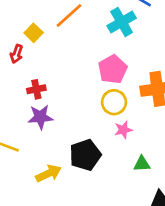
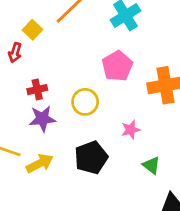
yellow circle: (114, 102) -> (85, 102), moved
green triangle: (142, 164) -> (151, 165), turned 42
yellow arrow: (48, 173) -> (40, 163), moved

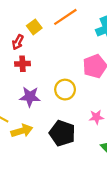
red cross: (37, 90) -> (22, 64), moved
black pentagon: (91, 158) -> (62, 133), turned 30

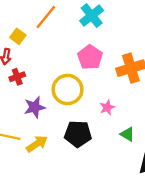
yellow circle: (65, 90) -> (68, 90), size x1.4

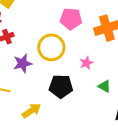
pink pentagon: (90, 57) -> (71, 19), turned -30
yellow arrow: (37, 144) -> (31, 111), moved

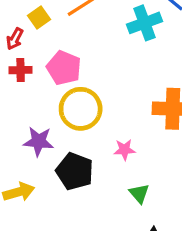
pink pentagon: (71, 19) -> (64, 68), moved
purple star: (23, 63) -> (38, 141), moved

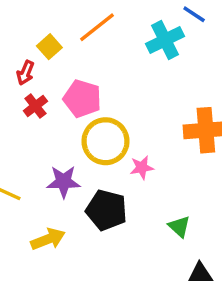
red cross: (21, 70) -> (35, 106), turned -30
pink star: (124, 150) -> (142, 168), moved

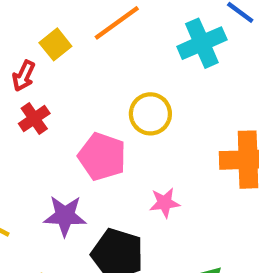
pink pentagon: (82, 99) -> (102, 157), moved
yellow circle: (106, 141) -> (150, 114), moved, size x0.7

